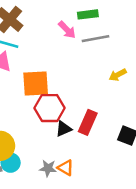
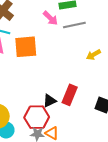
orange square: (36, 84) -> (26, 47), moved
red hexagon: (50, 108) -> (37, 117), moved

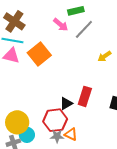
gray line: (74, 25) -> (84, 29), turned -30
orange square: (26, 47) -> (39, 54), turned -30

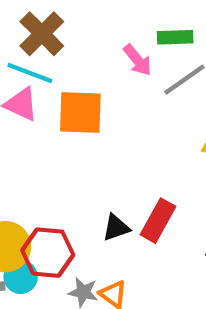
orange square: (39, 54) -> (80, 113), turned 30
red hexagon: (55, 120) -> (48, 253), moved

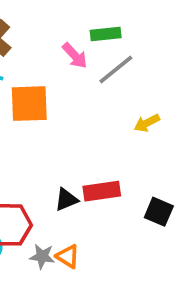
red rectangle: (158, 221) -> (102, 191), turned 57

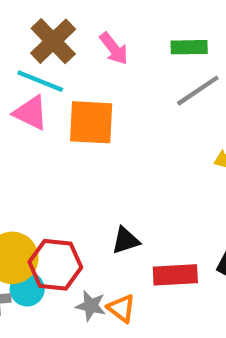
pink arrow: (75, 56) -> (114, 49), moved
red rectangle: (102, 191) -> (175, 275), moved

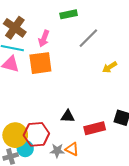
green rectangle: (189, 47) -> (69, 14), moved
pink arrow: (114, 49) -> (44, 39), moved, turned 70
black triangle: (125, 240) -> (68, 116), turned 32

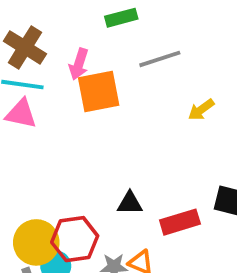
gray line: (88, 38) -> (160, 59), turned 30
orange square: (40, 63) -> (99, 91), moved

